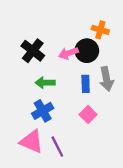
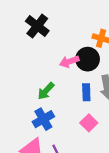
black cross: (33, 51) -> (37, 26), moved
green arrow: (45, 83) -> (46, 91), turned -48

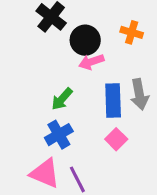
black circle: (88, 59) -> (85, 40), moved
blue rectangle: (86, 92) -> (113, 101), size x1.5

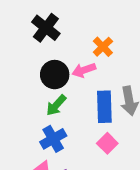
orange cross: (132, 32) -> (103, 47), moved, turned 30
black circle: (85, 40) -> (55, 75), moved

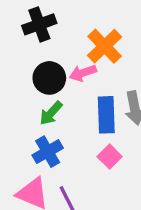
black cross: (46, 28) -> (39, 24), turned 32
orange cross: (103, 47) -> (105, 46), size x1.5

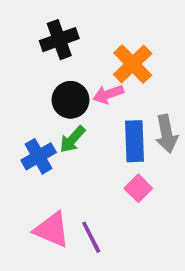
blue cross: (48, 152) -> (39, 156), moved

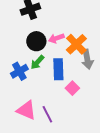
orange cross: (133, 64) -> (76, 44), moved
blue rectangle: (135, 141) -> (58, 69), moved

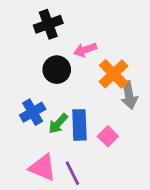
pink arrow: (56, 38) -> (85, 50), moved
green arrow: (37, 62) -> (58, 124), moved
blue rectangle: (58, 69) -> (79, 125), moved

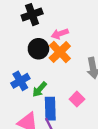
orange cross: (113, 74) -> (60, 52), moved
blue rectangle: (79, 125) -> (50, 109), moved

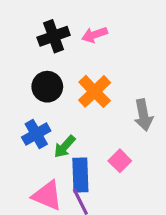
pink arrow: (60, 34) -> (95, 35), moved
black circle: (38, 49) -> (47, 87), moved

